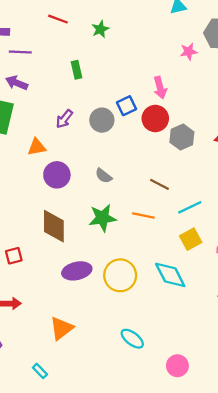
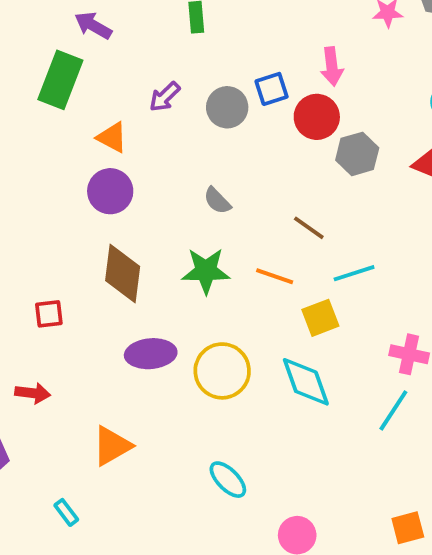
orange triangle: (37, 147) -> (112, 137), turned 30
purple circle: (57, 175) -> (110, 191), moved
yellow square: (191, 239) -> (320, 318), moved

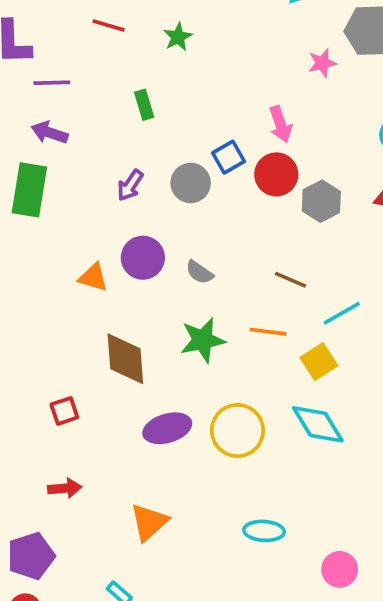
orange triangle: (112, 137) -> (93, 277), moved
purple circle: (110, 191) -> (143, 258), moved
cyan ellipse: (228, 480) -> (264, 531), turned -30

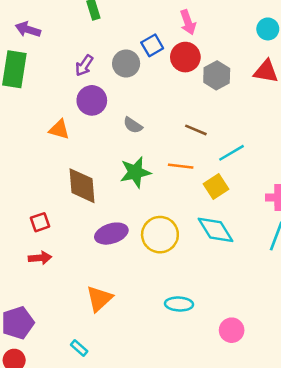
purple circle: (143, 258) -> (92, 100), moved
red arrow: (65, 488) -> (40, 258), moved

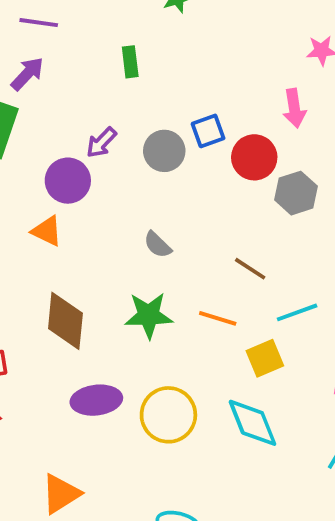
pink arrow: (188, 22) -> (294, 108), moved
purple arrow: (28, 29) -> (27, 74), turned 105
purple circle: (92, 100) -> (68, 181), moved

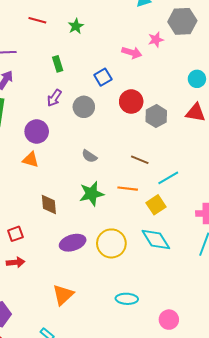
pink arrow: (294, 108) -> (132, 53), moved, turned -54
blue square: (208, 131) -> (103, 77), moved
purple arrow: (101, 143) -> (54, 98), moved
brown diamond: (65, 321) -> (49, 205), size x0.7

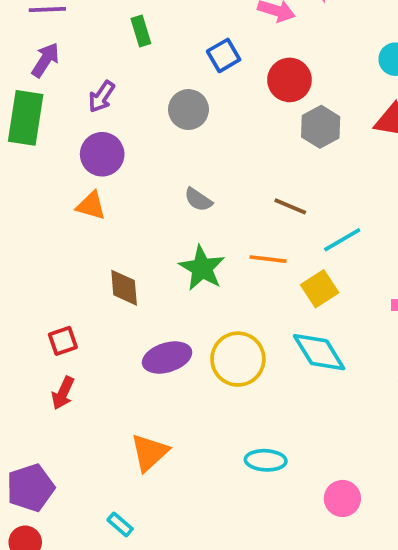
purple arrow: (54, 98) -> (101, 97), moved
red circle: (131, 102) -> (289, 80), moved
green star: (92, 194) -> (202, 268), turned -30
red arrow: (16, 262) -> (63, 393), turned 120

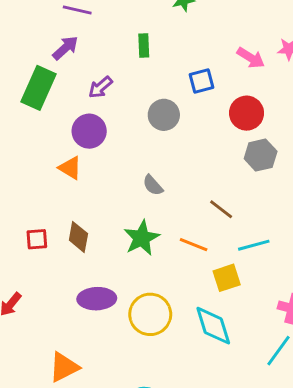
red square: (63, 341) -> (37, 239), moved

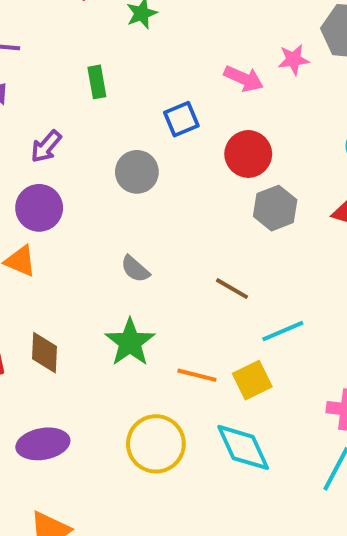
orange line: (194, 245) -> (197, 375), moved
purple ellipse: (97, 299) -> (43, 444), moved

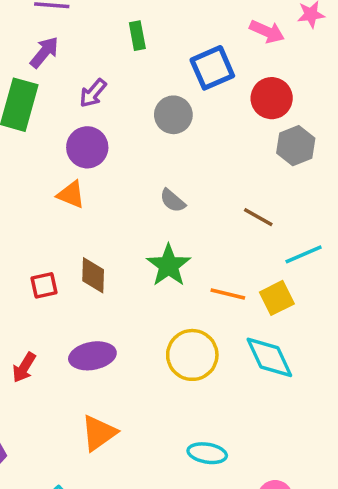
blue square: (181, 119) -> (212, 68), size x1.4

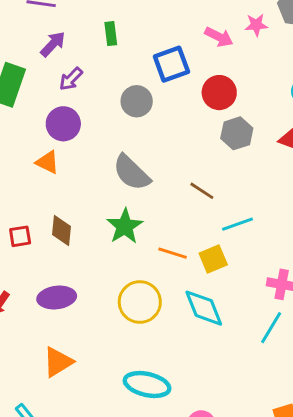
purple arrow: (44, 52) -> (53, 44), moved
gray semicircle: (173, 201) -> (132, 173), size x1.8
cyan ellipse: (207, 453) -> (147, 384), size x1.4

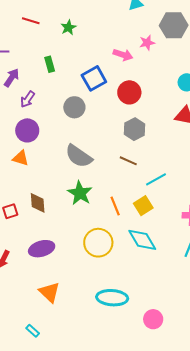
gray hexagon: (237, 133) -> (135, 129), moved
orange line: (173, 253) -> (115, 206), turned 60
orange triangle: (58, 362) -> (49, 292), turned -35

